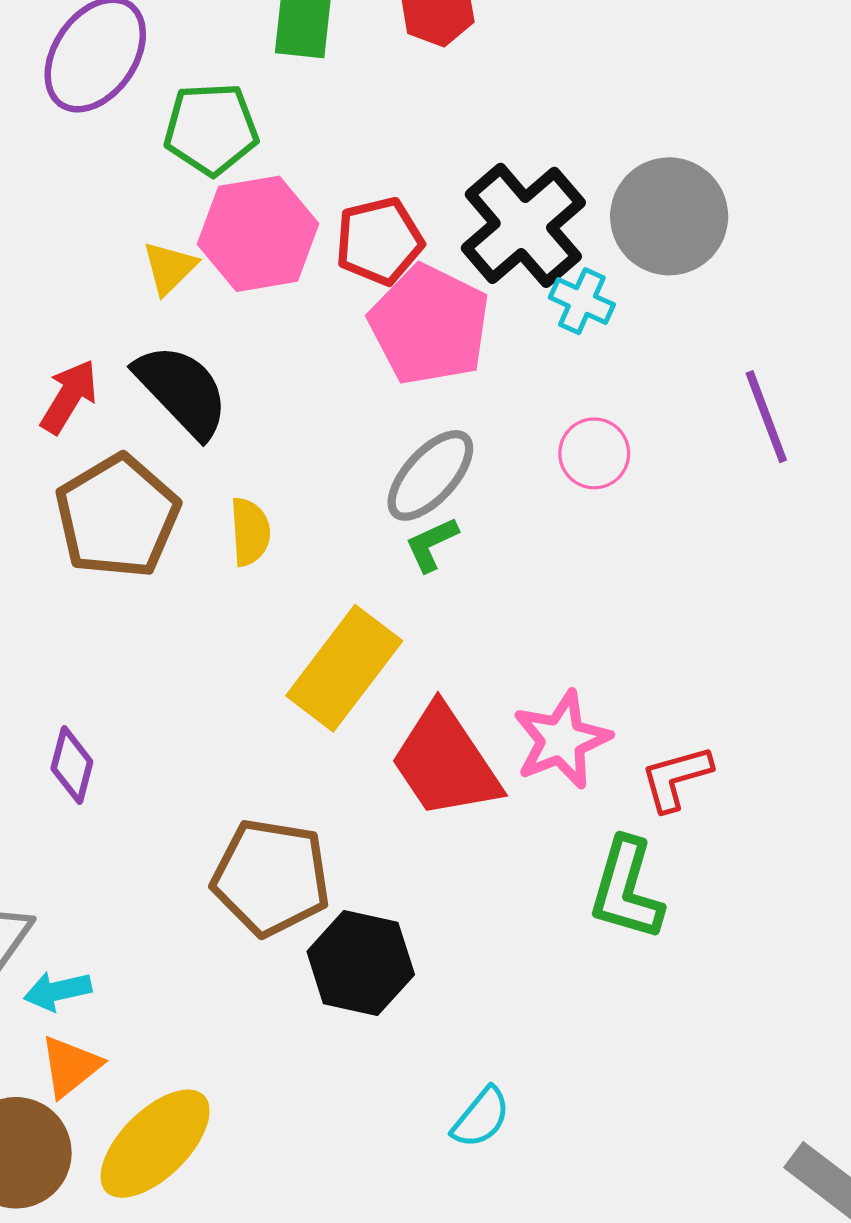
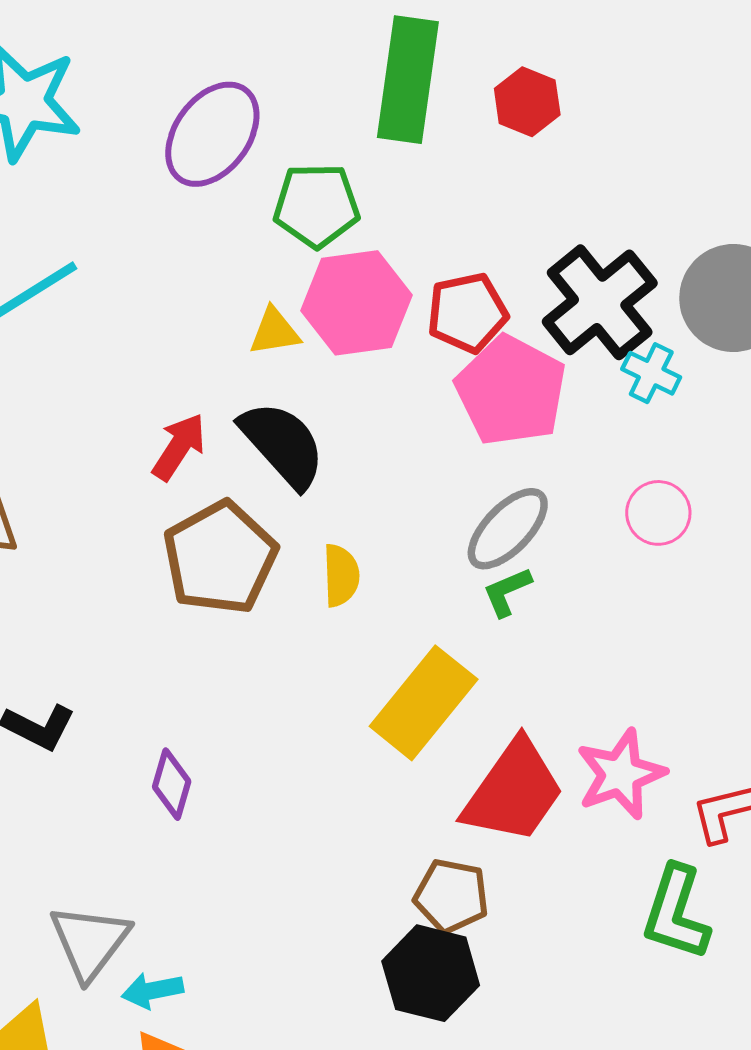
yellow triangle: (169, 268) -> (275, 331), turned 34
red trapezoid: (445, 762) -> (514, 792), turned -113
brown pentagon: (271, 877) -> (451, 896), moved, size x0.7

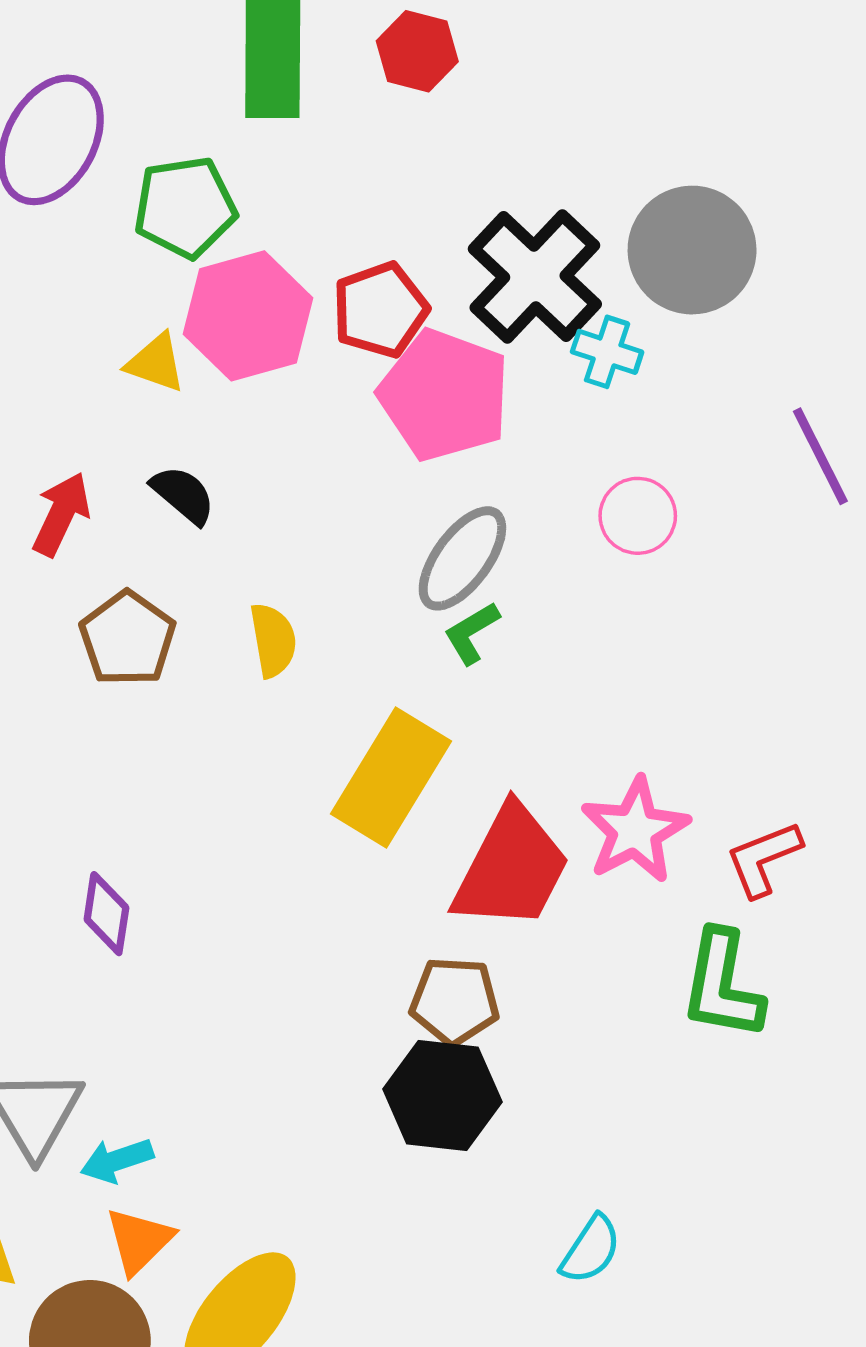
yellow triangle: (275, 331) -> (156, 363), turned 36
black semicircle: (283, 444) -> (183, 495), size x0.6
brown pentagon: (220, 558) -> (127, 639), size x0.7

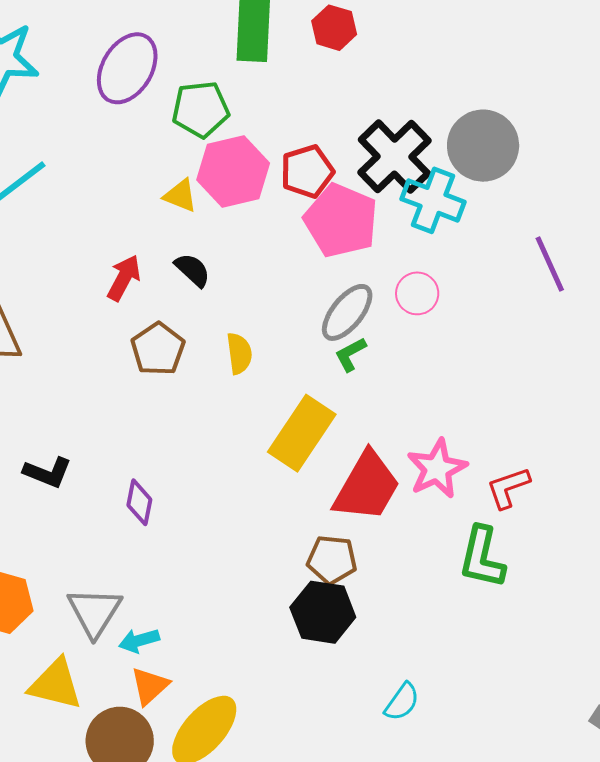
cyan cross: (607, 352) -> (433, 200), size x1.6
pink circle: (638, 516) -> (417, 293), moved

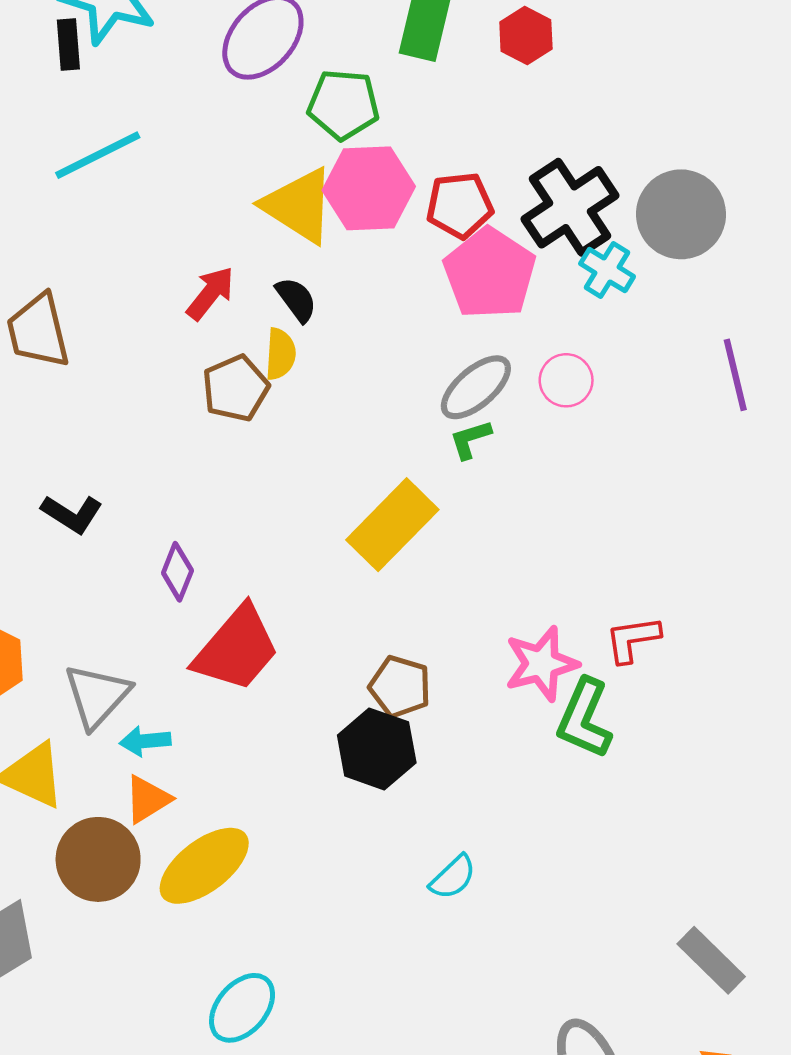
yellow triangle: (180, 196) -> (299, 206), size x1.8
cyan cross: (433, 200) -> (607, 270), size x0.7
yellow semicircle: (239, 353) -> (280, 354), moved
pink star: (437, 469) -> (541, 664), moved
red trapezoid: (367, 487) -> (237, 649), moved

